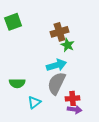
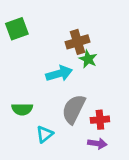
cyan arrow: (56, 65) -> (59, 74), moved
red cross: (73, 98) -> (100, 120), moved

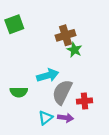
cyan arrow: (59, 74) -> (48, 75), moved
cyan triangle: (45, 134) -> (45, 118), moved
purple arrow: (97, 143) -> (66, 118), moved

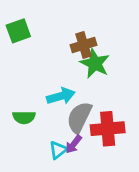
green star: (74, 50) -> (95, 63), size x1.5
red cross: (84, 101) -> (108, 129), size x1.6
purple arrow: (66, 118) -> (74, 144), moved, turned 120

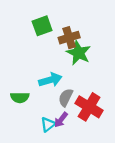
green square: (18, 31) -> (42, 26), moved
gray semicircle: (79, 117) -> (66, 97), size x0.7
red cross: (108, 129) -> (89, 107), turned 36

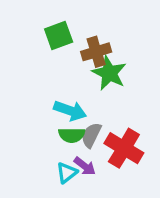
cyan arrow: (50, 80) -> (70, 111), turned 35
green semicircle: (20, 97) -> (72, 135), moved
purple arrow: (61, 120) -> (85, 166), turned -91

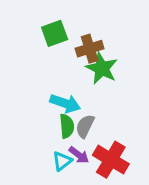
green semicircle: (72, 135) -> (67, 126), turned -95
red cross: (124, 148) -> (111, 160), moved

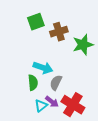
green star: (102, 68) -> (83, 45), moved, turned 30
green semicircle: (67, 126) -> (33, 83), moved

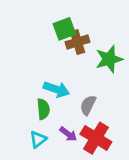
green square: (36, 22) -> (64, 29), moved
gray semicircle: (56, 83) -> (88, 105), moved
cyan triangle: (41, 106) -> (38, 139), moved

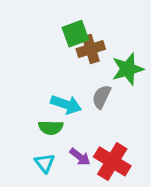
gray semicircle: (88, 105) -> (102, 97), moved
green semicircle: (43, 109) -> (51, 128), turned 96
cyan triangle: (38, 139) -> (45, 163), turned -30

